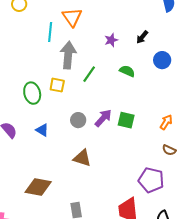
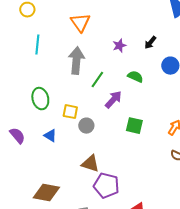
cyan line: (50, 32) -> (37, 45), moved
yellow square: (57, 85) -> (70, 112), moved
purple arrow: (103, 118) -> (113, 100), moved
purple pentagon: (151, 180) -> (106, 186), moved

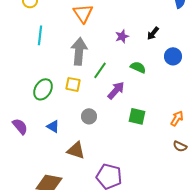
green ellipse: (40, 99) -> (43, 89), turned 45
yellow square: (70, 112) -> (73, 84), moved
brown triangle: (90, 164) -> (76, 150), moved

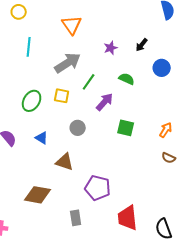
gray arrow: (79, 51) -> (68, 63), turned 52

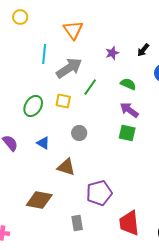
cyan line: (29, 47) -> (44, 54), moved
purple arrow: (105, 102) -> (129, 110), moved, turned -96
purple pentagon: (98, 188) -> (99, 193), turned -30

